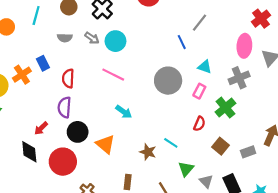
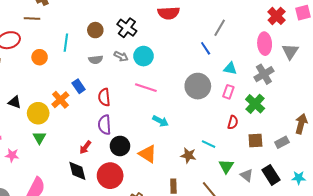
brown square: (220, 146) -> (255, 140), turned -35

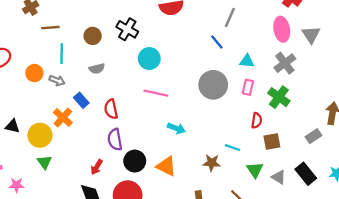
brown line: (32, 19) -> (50, 28), moved
gray arrow: (121, 56) -> (57, 80), moved
brown square: (255, 140) -> (272, 141), moved

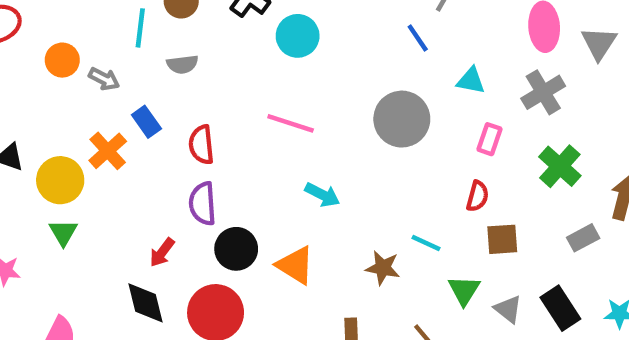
cyan line: (62, 54) -> (140, 28), moved
cyan circle: (149, 59) -> (298, 36), moved
pink rectangle: (248, 87) -> (490, 139), moved
green cross: (279, 97) -> (560, 166), moved

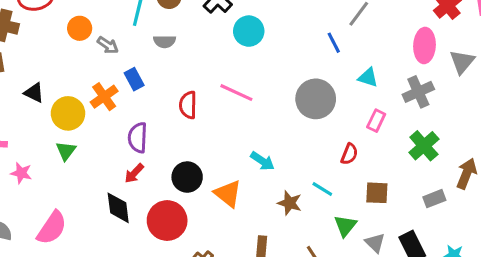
red semicircle: (201, 145) -> (188, 105), moved
cyan arrow: (322, 195) -> (262, 161), moved
red semicircle: (477, 196) -> (349, 154), moved
purple semicircle: (203, 204) -> (138, 138), moved

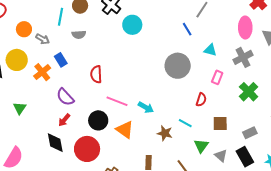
pink line: (236, 93) -> (117, 101), moved
yellow circle: (68, 113) -> (17, 60), moved
purple semicircle: (138, 138) -> (65, 97), turned -42
gray rectangle: (434, 199) -> (250, 133), moved

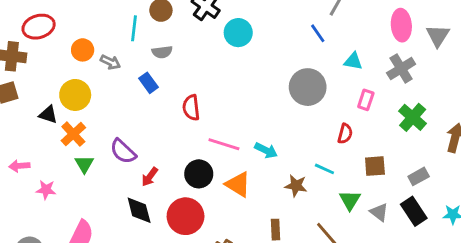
blue rectangle: (61, 60) -> (149, 83), moved
orange cross: (42, 72) -> (73, 134), moved
purple semicircle: (65, 97) -> (123, 151), moved

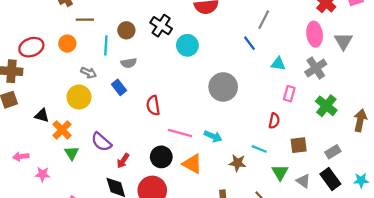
orange circle: (83, 50) -> (67, 44), moved
gray circle: (308, 87) -> (223, 87), moved
yellow circle: (75, 95) -> (79, 97), moved

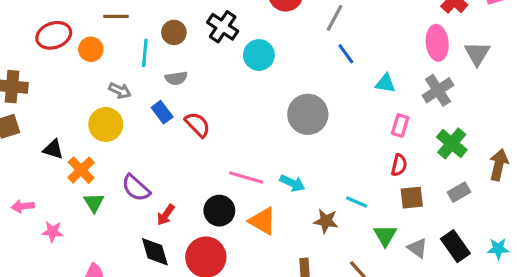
gray line: (264, 20) -> (335, 18), moved
red ellipse: (31, 47) -> (54, 35), moved
red semicircle: (153, 105) -> (198, 125), moved, turned 144
red semicircle: (274, 121) -> (399, 165), moved
gray rectangle: (333, 152) -> (459, 192), moved

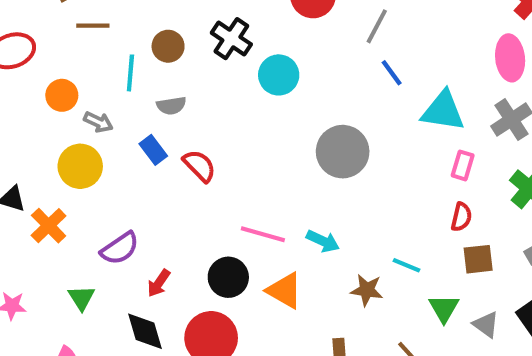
orange circle: (91, 49) -> (62, 95), moved
cyan triangle: (385, 83) -> (443, 111), size x1.6
purple semicircle: (136, 188) -> (120, 248), turned -76
green triangle: (94, 203) -> (81, 298), moved

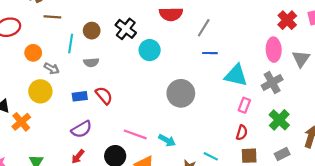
blue line: (392, 73) -> (210, 53), turned -56
blue rectangle: (153, 150) -> (80, 96), moved, turned -64
purple semicircle: (120, 248) -> (82, 129), moved

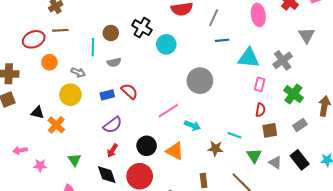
brown line: (52, 17) -> (60, 30), moved
pink ellipse: (274, 50) -> (258, 15), moved
orange circle: (33, 53) -> (49, 62), moved
pink line: (135, 134) -> (168, 111), moved, turned -45

